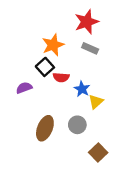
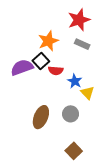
purple semicircle: (24, 88) -> (22, 67), moved, size x1.5
yellow triangle: (96, 102) -> (87, 93), turned -32
brown square: (98, 153) -> (74, 151), moved

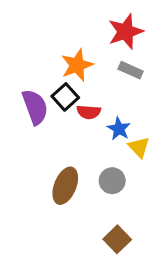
purple semicircle: (22, 67) -> (35, 107), turned 90

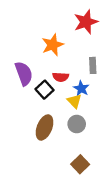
gray rectangle: (131, 70) -> (93, 65), moved, turned 63
black square: (65, 97) -> (45, 90), moved
yellow triangle: (139, 147) -> (74, 101), moved

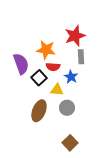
red star: (86, 22) -> (75, 36), moved
orange star: (53, 45) -> (46, 50), moved, turned 30
yellow triangle: (74, 101) -> (57, 90), moved, turned -40

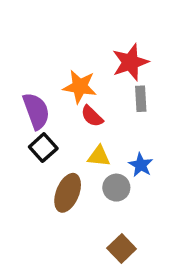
red semicircle: (53, 67) -> (92, 116), turned 40
blue star: (71, 77) -> (141, 165), moved
black square: (39, 78) -> (43, 148), moved

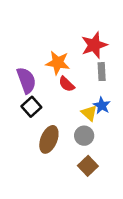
yellow triangle: (99, 156) -> (89, 113), moved, turned 36
blue star: (141, 165) -> (102, 105), moved
brown square: (122, 249) -> (88, 166), moved

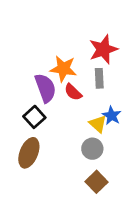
gray rectangle: (102, 72) -> (99, 78), moved
purple semicircle: (26, 80) -> (45, 88), moved
brown ellipse: (49, 139) -> (29, 153), moved

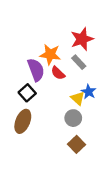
gray rectangle: (99, 78) -> (79, 62), turned -40

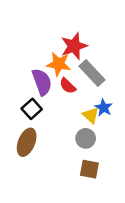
red star: (82, 39) -> (74, 46), moved
gray rectangle: (79, 62) -> (92, 73), size x1.5
brown square: (77, 144) -> (89, 169), turned -35

